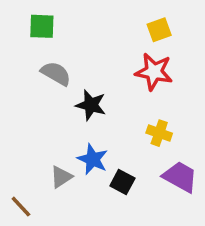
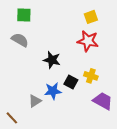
gray semicircle: (56, 74) -> (20, 40), moved
blue star: (93, 159) -> (53, 91), turned -30
black square: (122, 182) -> (71, 82), moved

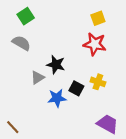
green square: (24, 15) -> (26, 16), turned -35
gray triangle: (35, 101) -> (38, 78), moved
purple trapezoid: (103, 101) -> (108, 124), moved

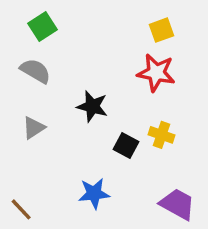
gray triangle: (38, 78) -> (34, 128), moved
blue star: (57, 98) -> (94, 193), moved

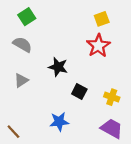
red star: (156, 73) -> (98, 46), turned 30
yellow cross: (161, 135) -> (112, 97), moved

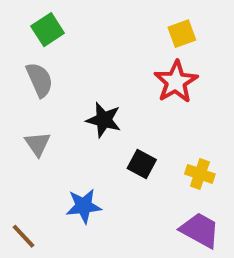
gray semicircle: (22, 45) -> (40, 80), turned 36
gray triangle: (21, 80) -> (38, 144), turned -32
blue star: (59, 122) -> (84, 206), moved

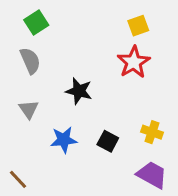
black square: (142, 164) -> (108, 141), moved
blue star: (84, 206) -> (64, 140), moved

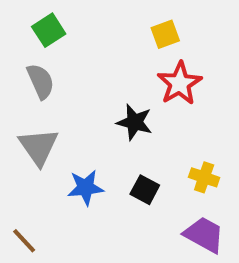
yellow square: (138, 26) -> (165, 34), moved
black star: (79, 91) -> (135, 122), moved
gray triangle: (29, 109) -> (38, 147), size x1.5

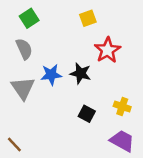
yellow square: (165, 34) -> (88, 18), moved
blue star: (86, 188) -> (51, 75), moved

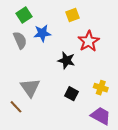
blue star: (51, 75) -> (42, 33), moved
gray triangle: (23, 88) -> (30, 88), moved
brown line: (14, 144) -> (16, 107), moved

